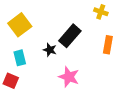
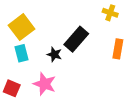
cyan rectangle: (20, 58) -> (22, 53), moved
pink star: (69, 77) -> (45, 84), moved

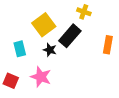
yellow cross: (110, 13) -> (84, 12), moved
yellow square: (22, 27) -> (44, 25), moved

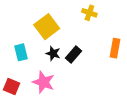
black rectangle: (70, 36) -> (73, 54), moved, size x0.7

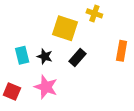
yellow square: (47, 27) -> (65, 28), moved, turned -35
black star: (53, 53) -> (45, 56), moved

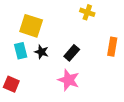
yellow square: (65, 28) -> (31, 26), moved
pink star: (46, 87) -> (69, 80), moved

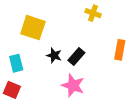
cyan rectangle: (21, 51) -> (16, 63), moved
black star: (41, 52) -> (54, 55), moved

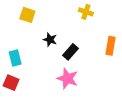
yellow square: (33, 28) -> (27, 15), moved, size x0.7
black star: (54, 55) -> (50, 40), moved

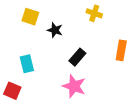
black star: (50, 40) -> (55, 30), moved
cyan rectangle: (15, 58) -> (27, 64), moved

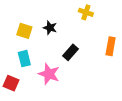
yellow square: (30, 17) -> (24, 31), moved
pink star: (74, 86) -> (49, 74), moved

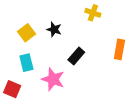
yellow square: (24, 31) -> (26, 33), turned 35

